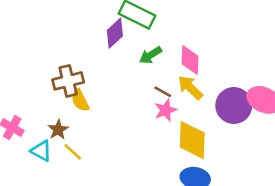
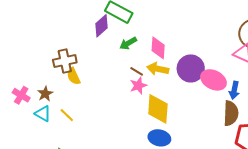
yellow arrow: (190, 88) -> (158, 69), turned -35
purple circle: (234, 105) -> (191, 68), moved
brown star: (58, 130) -> (45, 94), moved

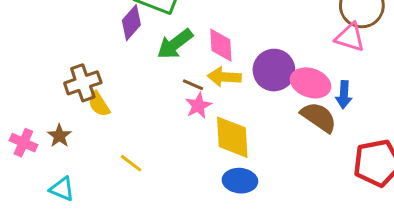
green arrow: (128, 43) -> (175, 44), size x1.4
brown semicircle: (231, 113) -> (319, 117), moved, turned -50
cyan triangle: (43, 114) -> (62, 189), moved
yellow line: (67, 115) -> (131, 163), moved

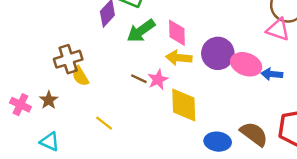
brown line: (193, 85) -> (139, 79), moved
blue arrow: (344, 95) -> (272, 74), turned 90
brown semicircle: (319, 117) -> (254, 134), moved
blue ellipse: (240, 181) -> (218, 142), moved

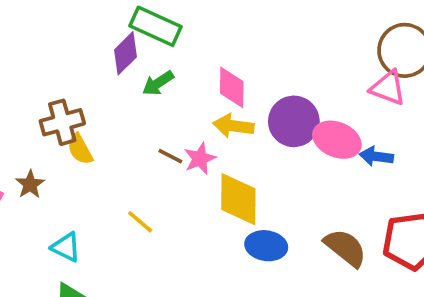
green arrow: (141, 31) -> (158, 83), moved, size x0.7
yellow line: (104, 123) -> (140, 222), moved
cyan triangle: (50, 142) -> (66, 247), moved
blue ellipse: (218, 142) -> (266, 246), moved

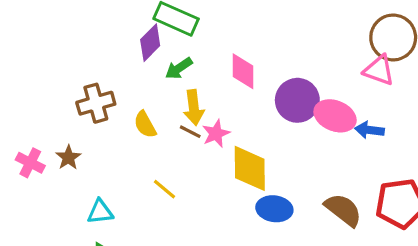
yellow arrow: (233, 126) -> (194, 108), moved, turned -104
yellow semicircle: (80, 149) -> (145, 125), moved
cyan triangle: (66, 247) -> (100, 212), turned -32

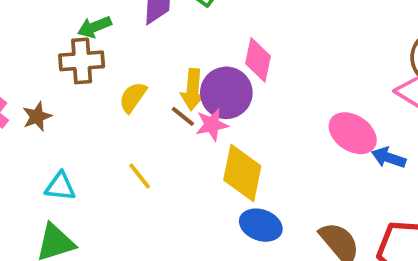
green arrow: (179, 68) -> (94, 27), moved
purple circle: (297, 100) -> (226, 93), moved
yellow semicircle: (145, 125) -> (133, 97), turned 52

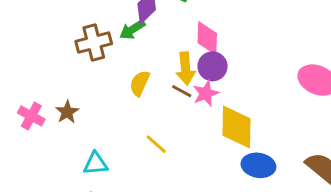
green arrow: (94, 27) -> (132, 30), moved
pink diamond: (258, 60) -> (207, 38), moved
brown cross: (82, 61) -> (94, 43), moved
purple circle: (226, 93) -> (212, 66), size x0.7

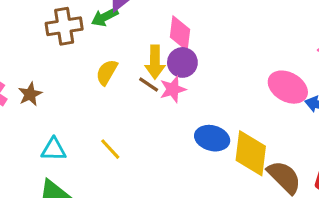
yellow diamond: (237, 127) -> (251, 153), moved
yellow line: (156, 144) -> (110, 149), moved
blue ellipse: (258, 165) -> (212, 138), moved

